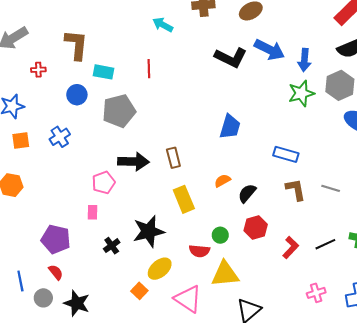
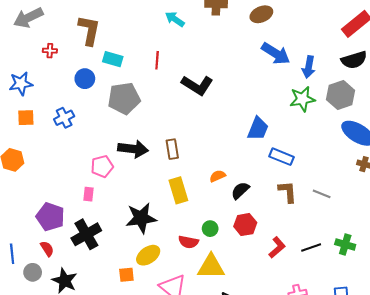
black L-shape: (231, 58) -> (197, 85), moved
blue trapezoid: (230, 127) -> (258, 129), moved
black cross: (112, 246) -> (86, 234), moved, size x1.8
orange square: (139, 291) -> (126, 275), turned 35

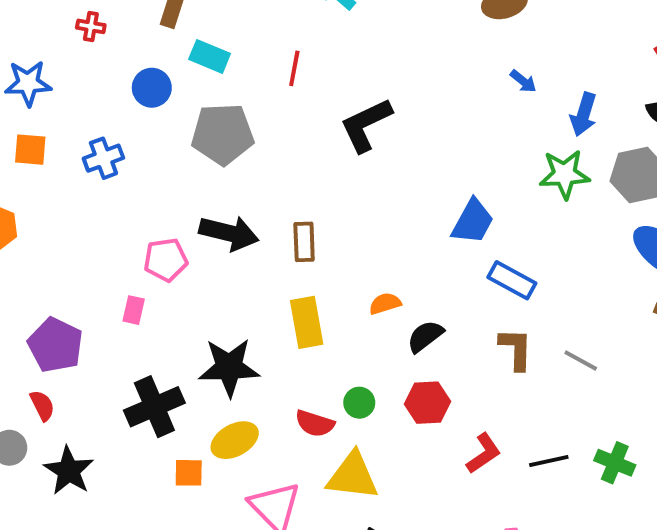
blue arrow: (276, 54) -> (523, 81), size x0.5
black L-shape: (197, 85) -> (366, 125), turned 116
black cross: (86, 234) -> (154, 407), moved

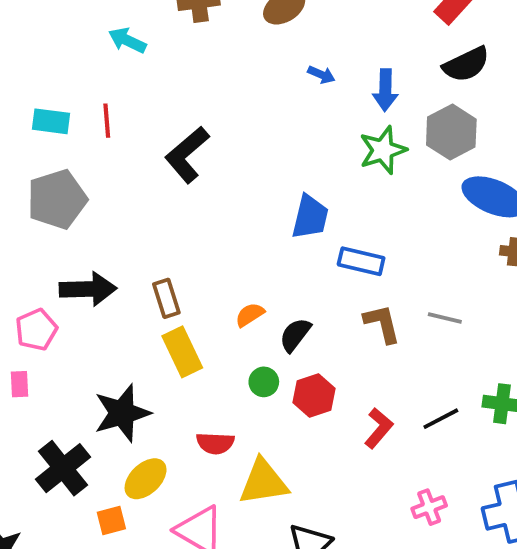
cyan rectangle: (210, 56) -> (51, 121), moved
brown rectangle: (304, 242) -> (166, 298), moved
green circle: (359, 403) -> (264, 382), moved

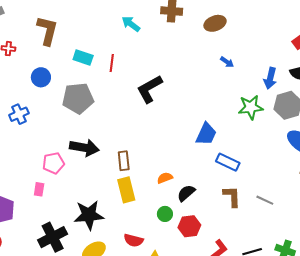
blue arrow: (385, 90) -> (270, 78), moved

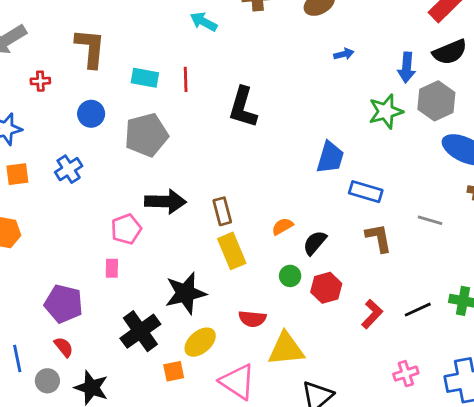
blue arrow: (227, 62) -> (344, 54), turned -40
black L-shape: (149, 89) -> (243, 107), turned -36
gray line: (265, 200) -> (430, 220), moved

